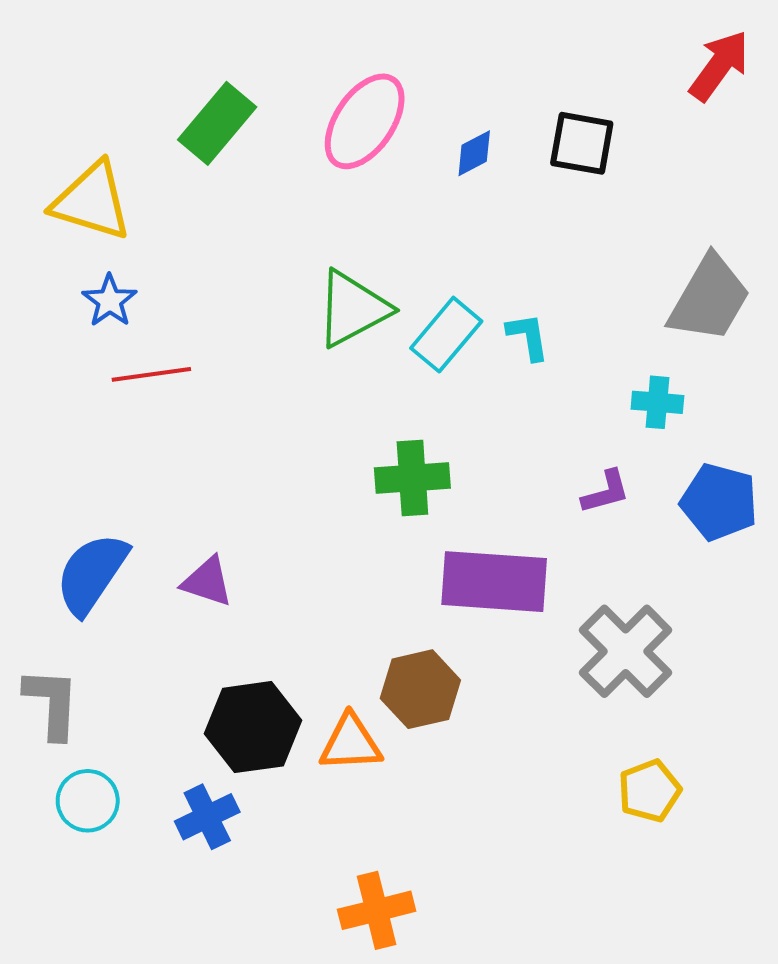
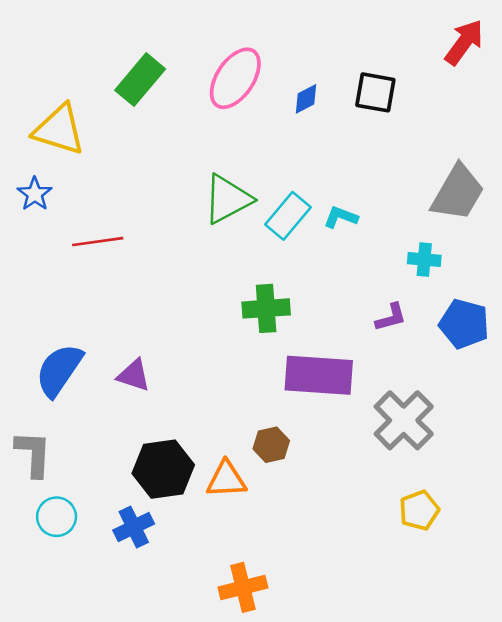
blue star: (110, 301) -> (35, 194), moved
cyan L-shape: (528, 337) -> (341, 217), turned -60
brown hexagon: (420, 689) -> (271, 445), size x0.7

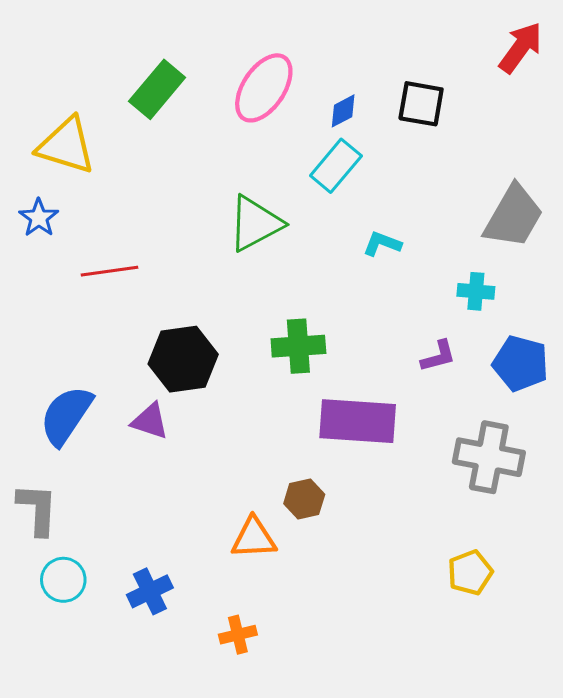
cyan rectangle: (288, 216) -> (336, 166), moved
gray cross: (404, 420) -> (489, 457), moved, turned -34
black hexagon: (163, 469) -> (183, 359), moved
orange cross: (243, 587) -> (238, 635), moved, size x0.7

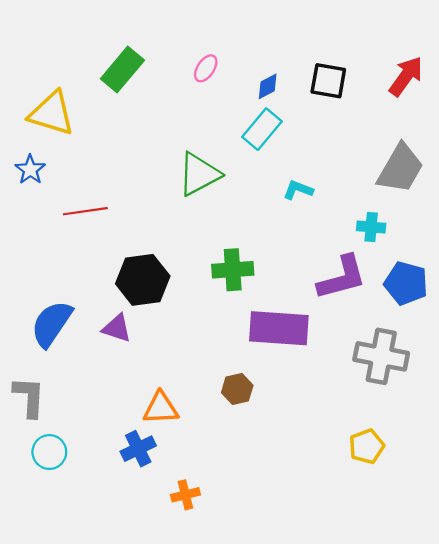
red arrow: (521, 48) -> (406, 76), moved
pink ellipse: (264, 88) -> (206, 68), size x0.5
purple L-shape: (438, 356) -> (342, 278), size x1.8
orange triangle: (254, 538) -> (161, 408), moved
blue cross: (150, 591) -> (138, 449), moved

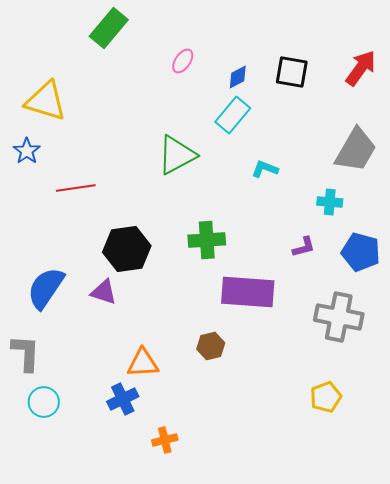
green rectangle: (122, 69) -> (109, 28), moved
purple L-shape: (342, 278) -> (304, 247), size x0.5

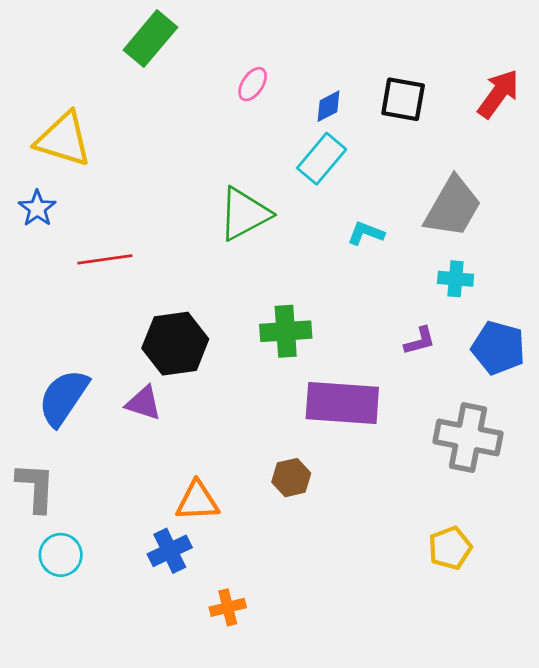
gray trapezoid: (356, 150) -> (453, 207), moved

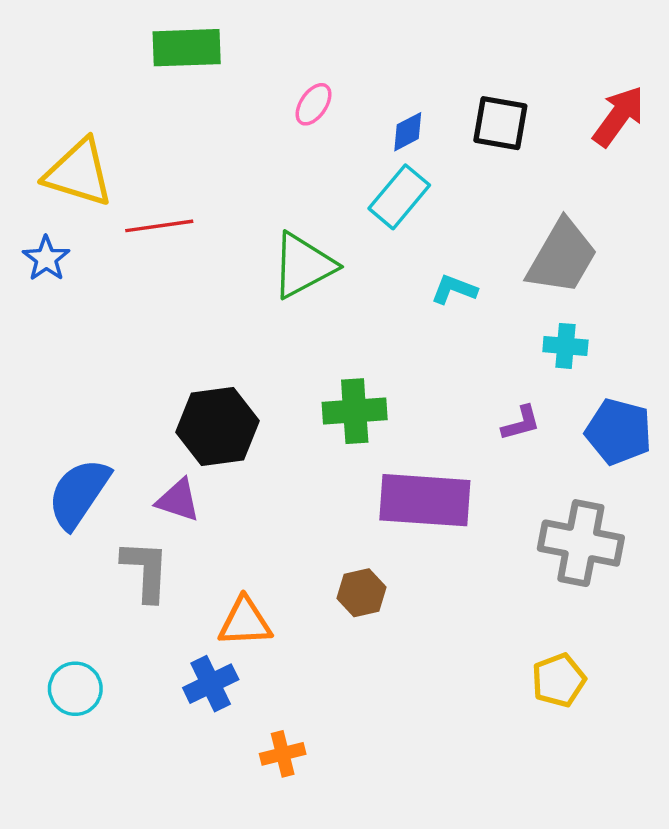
green rectangle: (150, 39) -> (187, 48), turned 48
red line: (105, 259) -> (159, 226), moved
gray L-shape: (36, 487) -> (146, 570), moved

